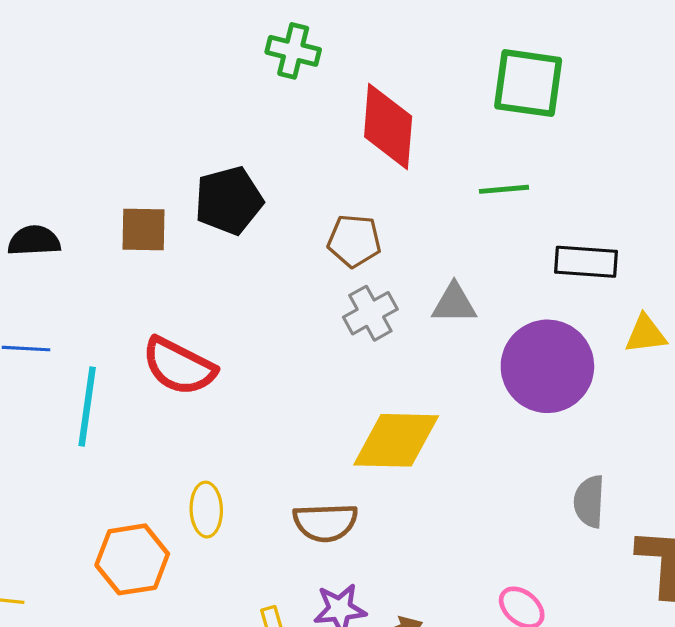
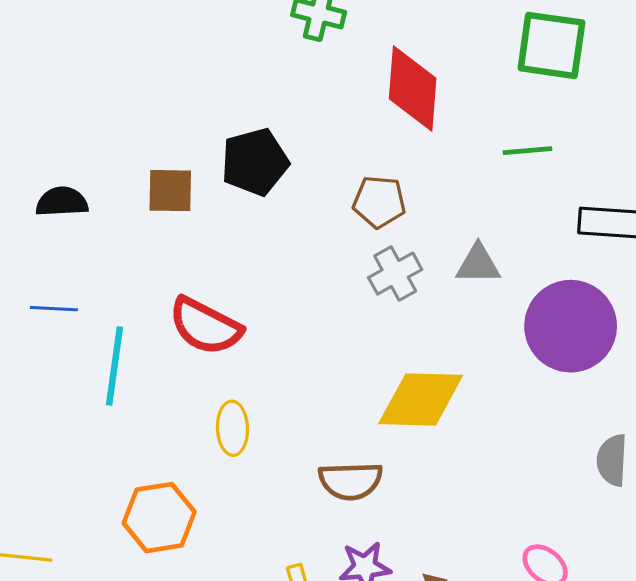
yellow ellipse: (206, 510) -> (232, 428), moved

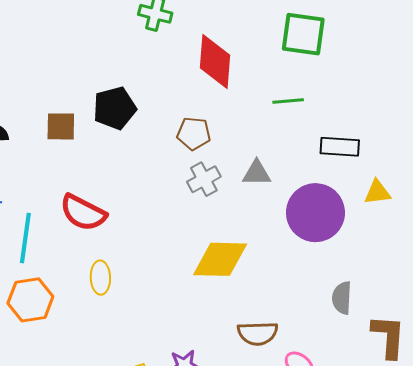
brown semicircle: (351, 481) -> (258, 333), moved
orange hexagon: (159, 518) -> (30, 300), moved

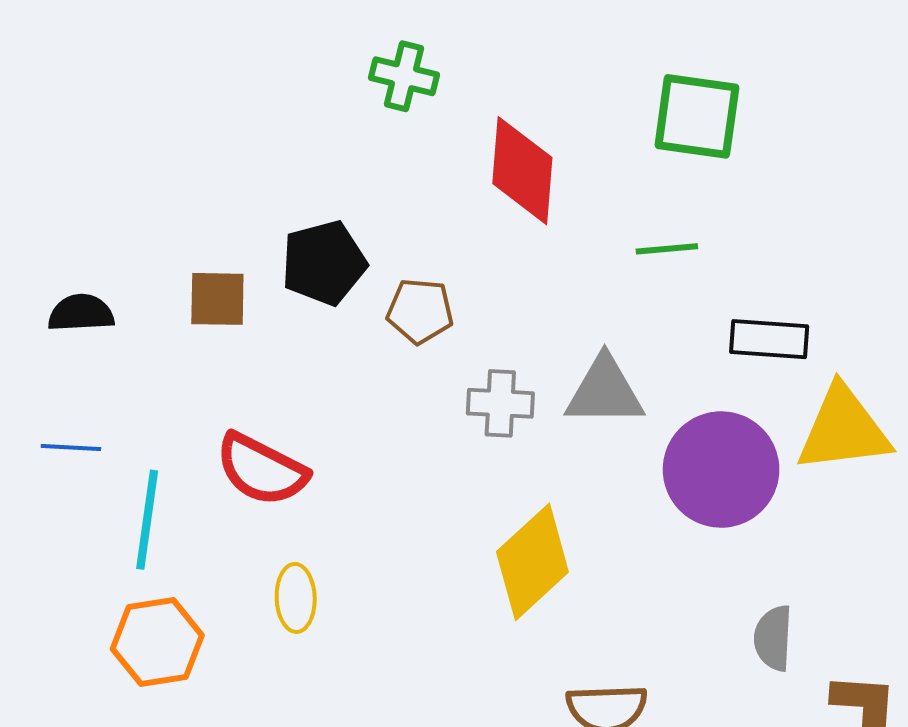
brown pentagon: (194, 134) -> (420, 311), moved
gray triangle: (257, 173) -> (605, 391), size x1.4
gray cross: (204, 179) -> (500, 403), turned 32
yellow triangle: (377, 192) -> (843, 429), size x1.8
yellow diamond: (220, 259) -> (532, 562), turned -44

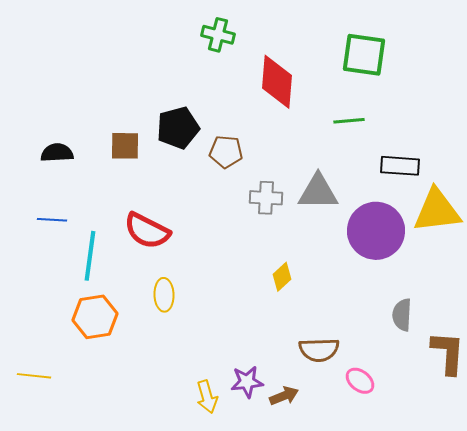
yellow diamond: (532, 562) -> (282, 277), size x0.5

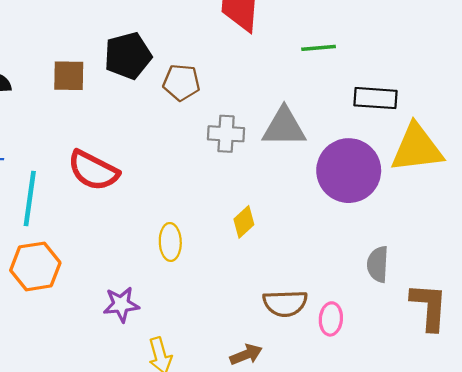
yellow ellipse: (164, 295) -> (170, 242), moved
pink ellipse: (360, 381) -> (331, 319), moved, turned 56
purple star: (247, 382) -> (121, 304), moved

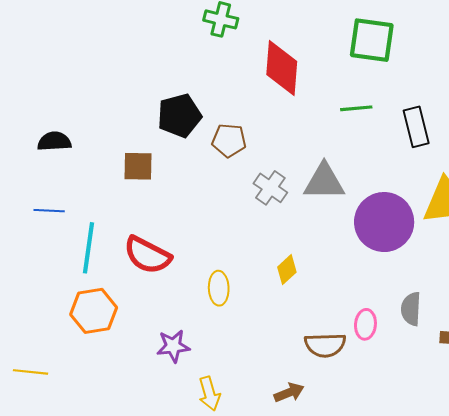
brown square: (69, 76) -> (138, 166), moved
black rectangle: (375, 98) -> (416, 127), moved, turned 72
gray cross: (226, 134) -> (270, 188), turned 32
red semicircle: (93, 171) -> (147, 255), moved
pink ellipse: (331, 319) -> (365, 324), moved

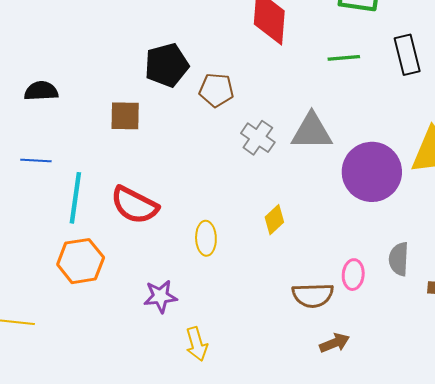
black rectangle: (416, 127) -> (407, 55), moved
brown arrow: (289, 393) -> (335, 343), moved

